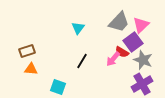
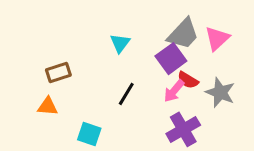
purple square: (133, 42) -> (171, 59), moved
brown rectangle: (27, 51) -> (58, 72), moved
purple cross: (142, 84) -> (183, 129), moved

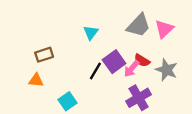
purple square: (171, 59) -> (114, 62), moved
cyan square: (89, 134) -> (67, 101), turned 36

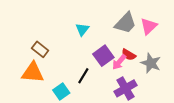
brown rectangle: (44, 55) -> (40, 49), turned 56
black line: (95, 71) -> (83, 76), moved
orange triangle: (36, 80) -> (33, 73), size x1.6

